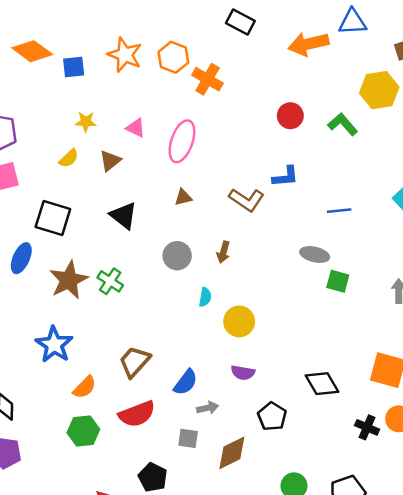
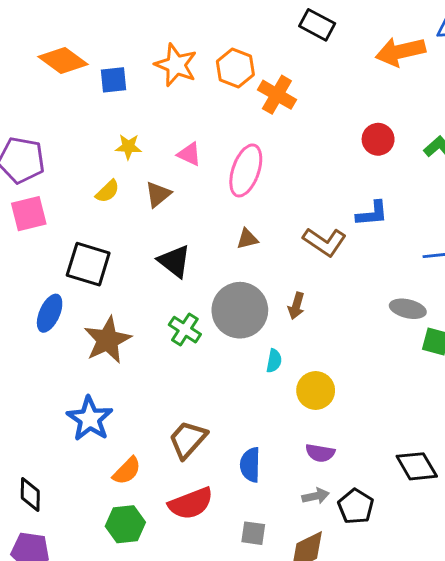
gray circle: (177, 256) -> (240, 310), size x1.6
green cross: (110, 281) -> (185, 330), moved
blue semicircle: (186, 382) -> (250, 465), turned 144
gray arrow: (208, 408) -> (316, 496), moved

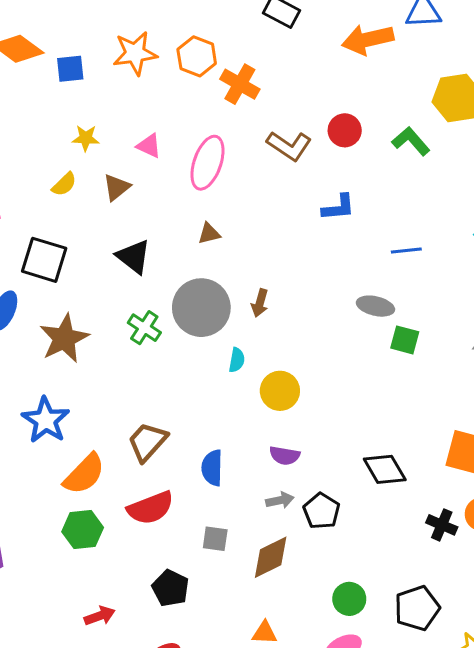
orange star: (176, 65) -> (135, 53), turned -30
brown L-shape: (325, 242) -> (289, 146), moved
orange semicircle: (127, 471) -> (84, 474), size x1.4

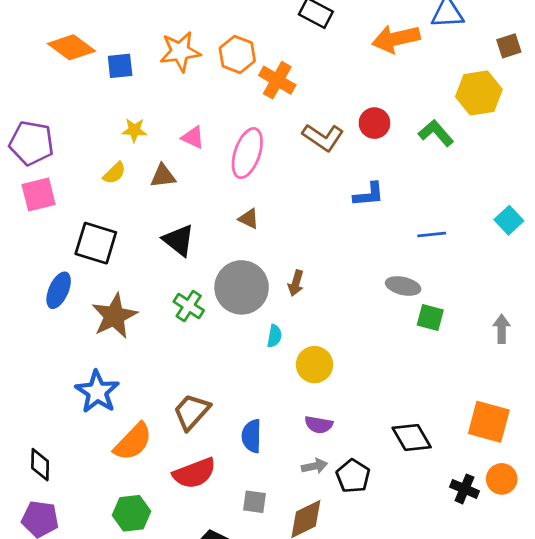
brown triangle: (117, 187) -> (163, 176), turned 32
brown triangle: (209, 234) -> (249, 219), turned 40
green hexagon: (83, 530) -> (132, 513), moved

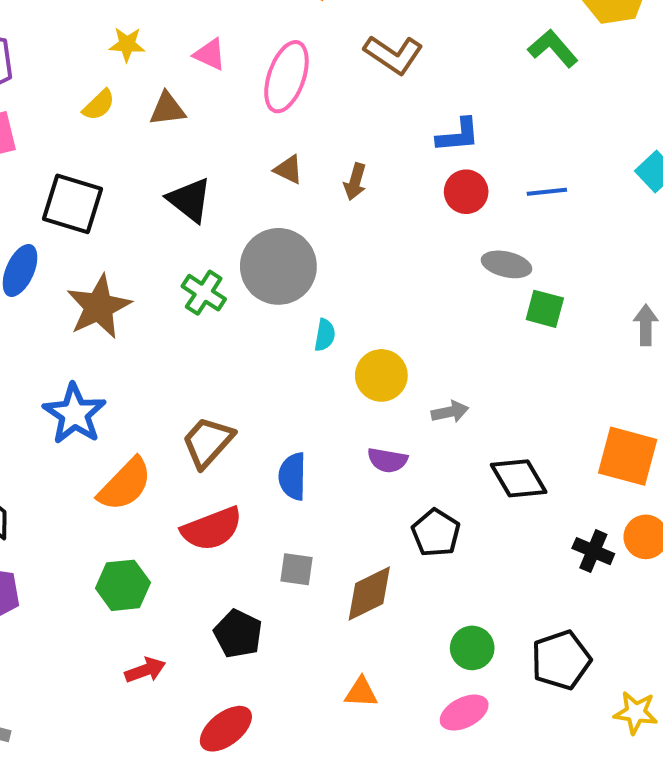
red circle: (374, 123) -> (466, 192), moved
brown arrow: (296, 283) -> (355, 182), moved
gray arrow: (314, 466) -> (450, 412), moved

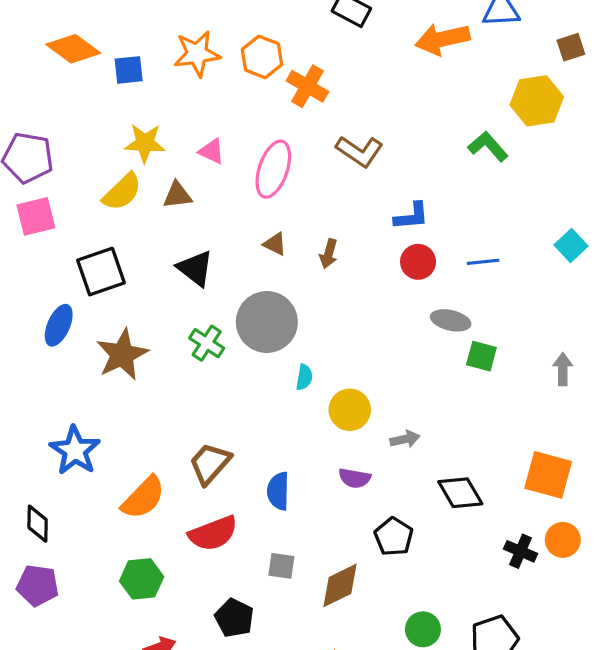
yellow star: (127, 44) -> (145, 143), size x1.4
yellow semicircle: (99, 105) -> (122, 192), size x1.5
black square: (72, 204) -> (101, 272), turned -36
blue star: (75, 414) -> (75, 450), moved

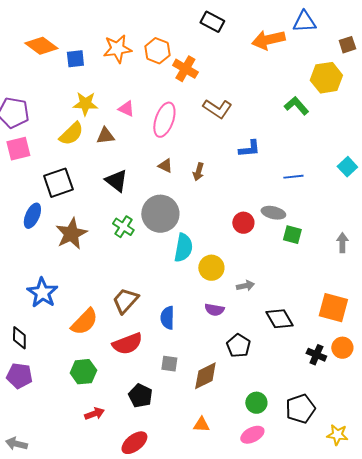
red circle: (418, 262) -> (243, 223), moved
cyan semicircle: (304, 377) -> (183, 248), size x1.8

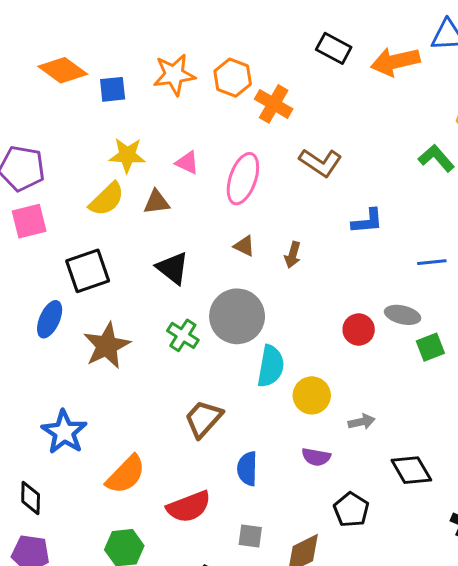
black rectangle: (212, 22) -> (334, 48), moved
green square: (292, 235) -> (430, 347), turned -36
brown trapezoid: (125, 301) -> (203, 419), moved

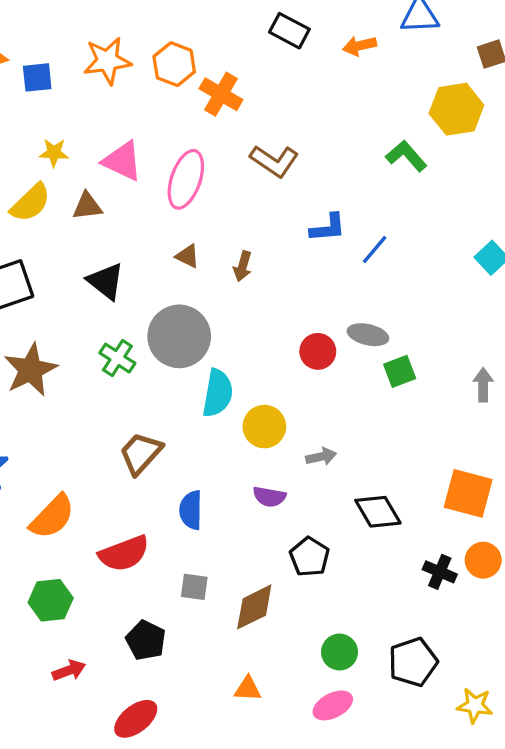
orange arrow: (395, 62) -> (360, 46), size x0.6
yellow star: (127, 155) -> (54, 153), size x0.7
pink triangle: (187, 163) -> (122, 161), size x1.5
blue line: (432, 262) -> (375, 250), moved, turned -44

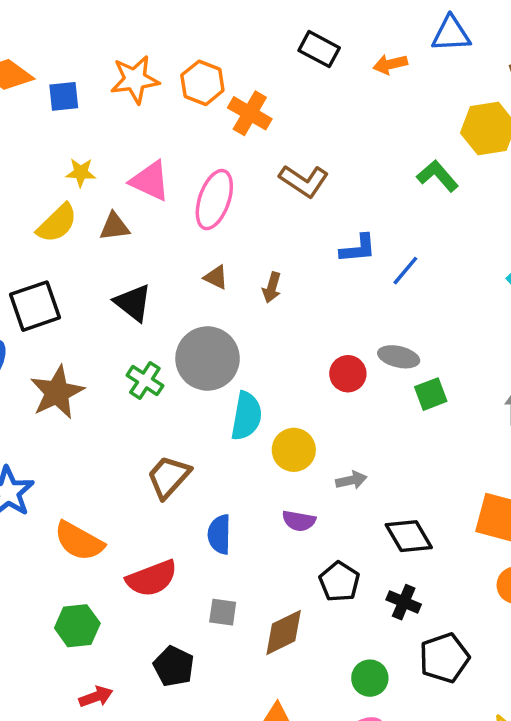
orange semicircle: (52, 517) -> (79, 541), turned 75
black cross: (440, 572) -> (404, 602), moved
black pentagon: (413, 662) -> (444, 658), moved

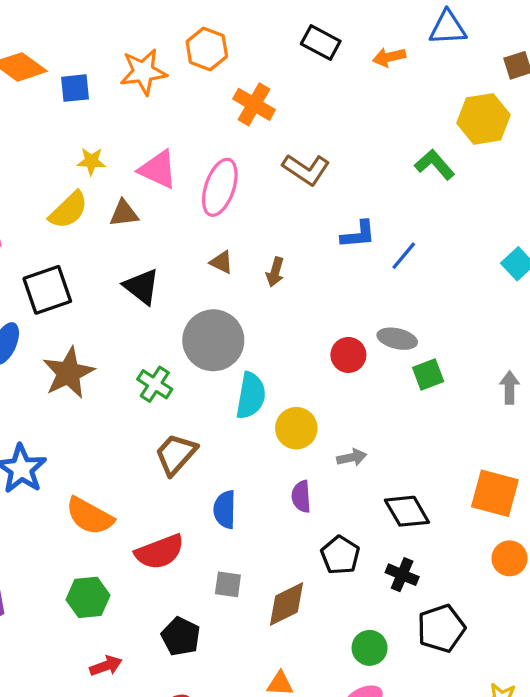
orange hexagon: (202, 83) -> (207, 49), moved
green cross: (145, 380) -> (155, 384), moved
purple semicircle: (299, 521) -> (301, 497), turned 76

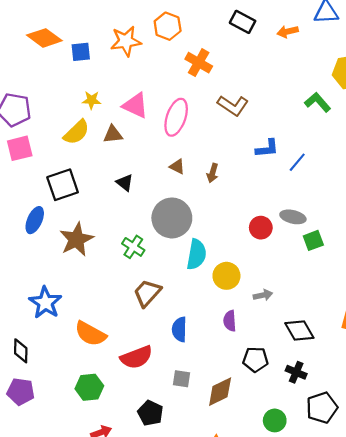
black triangle: (142, 287) -> (125, 183), size x0.7
black pentagon: (340, 555) -> (255, 359), turned -30

